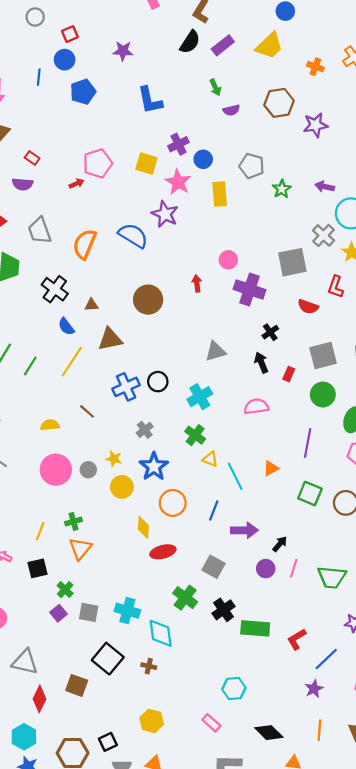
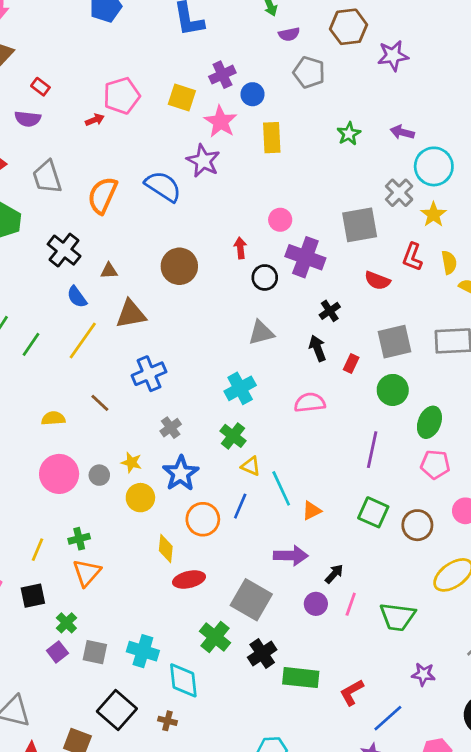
gray pentagon: (252, 166) -> (309, 72), moved
black circle: (158, 382) -> (265, 277), moved
orange triangle: (271, 468) -> (312, 511), moved
blue line: (214, 511) -> (240, 506), moved
gray square: (214, 567) -> (251, 600), size x1.4

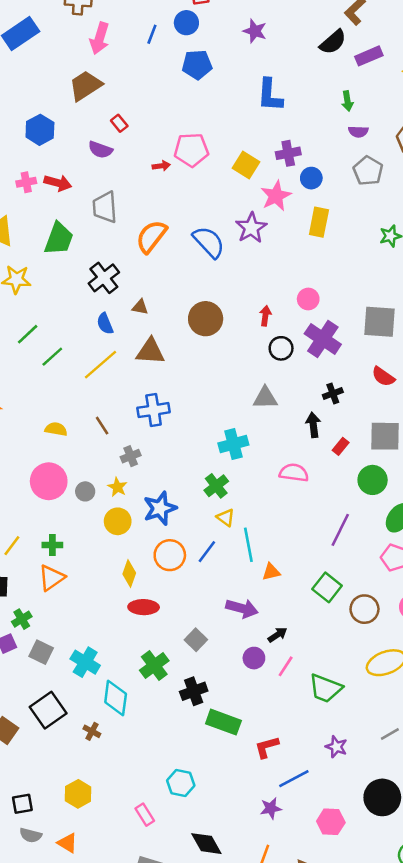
gray cross: (171, 428) -> (131, 456), moved
gray square: (251, 600) -> (196, 640), size x0.6

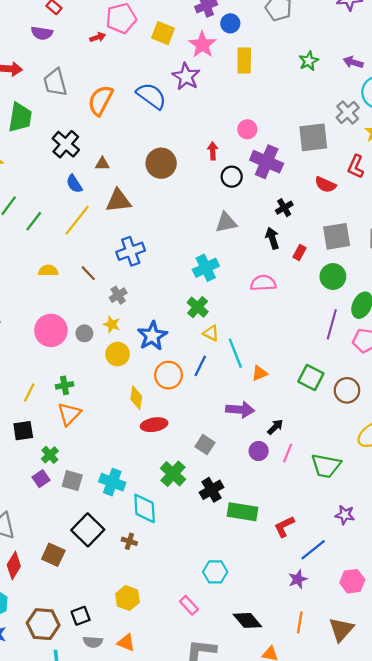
yellow square: (246, 165) -> (163, 33), moved
yellow semicircle: (56, 429) -> (48, 271), moved
purple line: (340, 530) -> (332, 324), moved

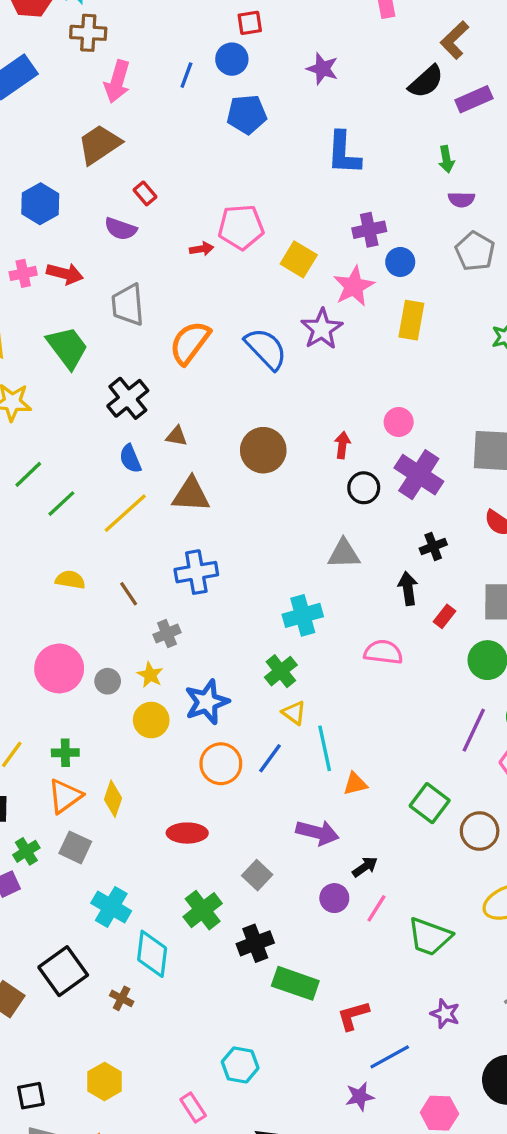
green trapezoid: (20, 117) -> (67, 347), turned -56
yellow diamond: (136, 398) -> (113, 799), moved
gray square: (72, 481) -> (75, 847), moved

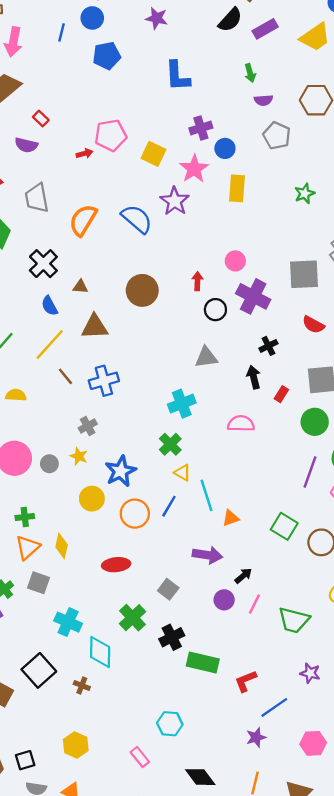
brown line: (129, 594) -> (65, 376), moved
yellow circle: (151, 720) -> (92, 499), moved

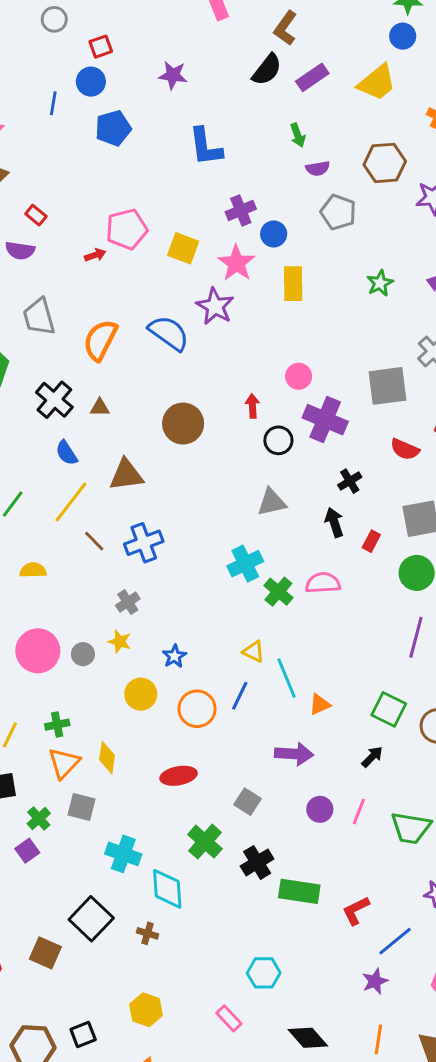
brown triangle: (80, 287) -> (100, 408), moved
green cross: (170, 444) -> (278, 592), moved
blue star: (121, 471) -> (174, 656), size x0.6
black arrow: (243, 576) -> (372, 757), moved

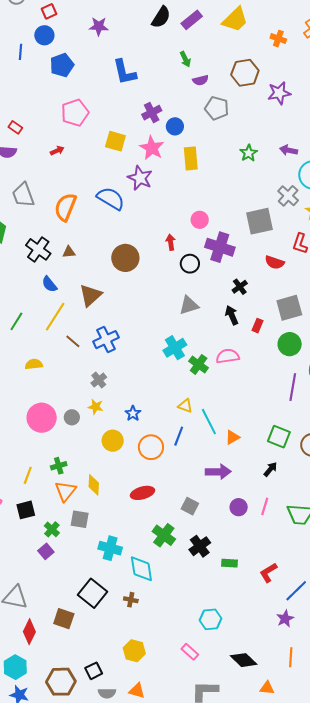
pink pentagon: (127, 229) -> (75, 113), moved
brown triangle: (126, 475) -> (90, 295), turned -30
green rectangle: (299, 891) -> (230, 563), size x0.6

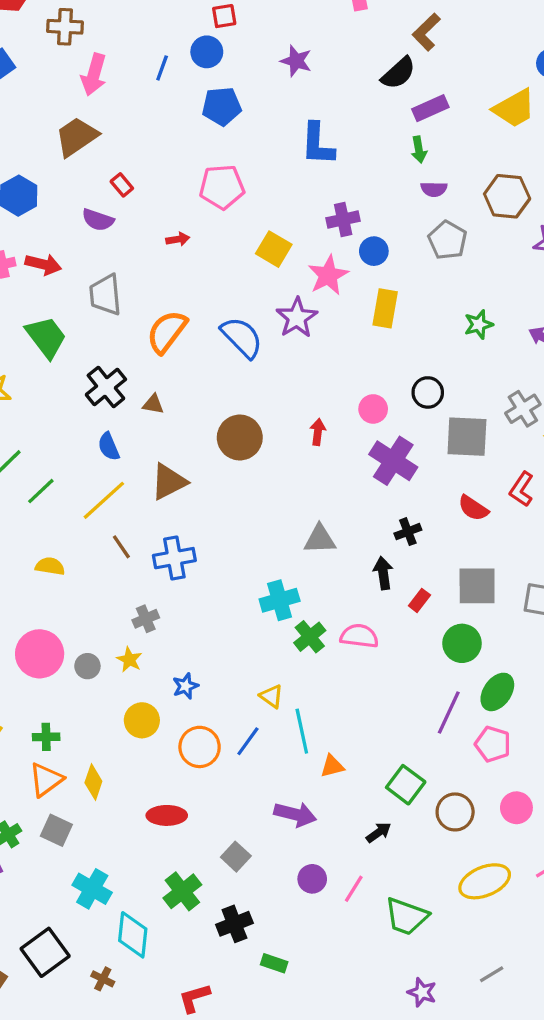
purple rectangle: (192, 20) -> (430, 108), moved
black circle: (190, 264) -> (428, 392), moved
red L-shape: (268, 573) -> (194, 998), moved

